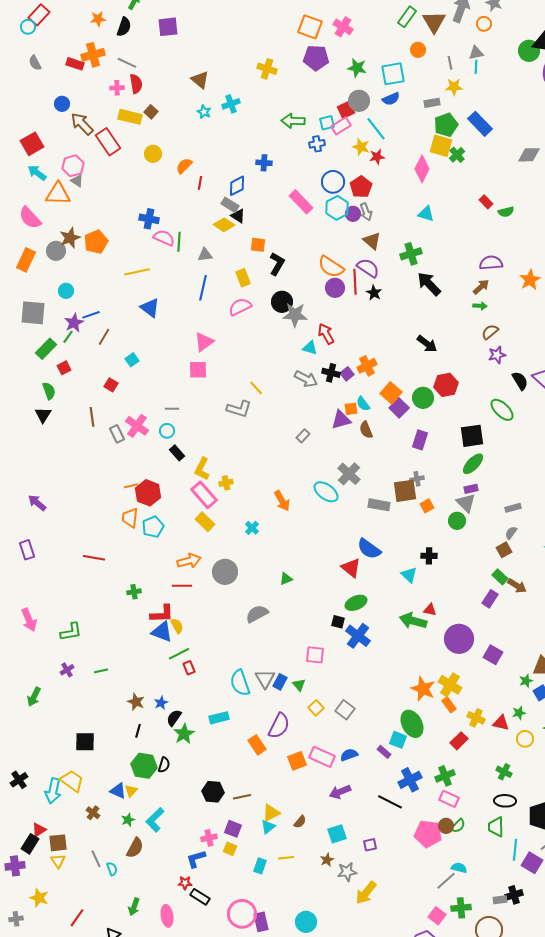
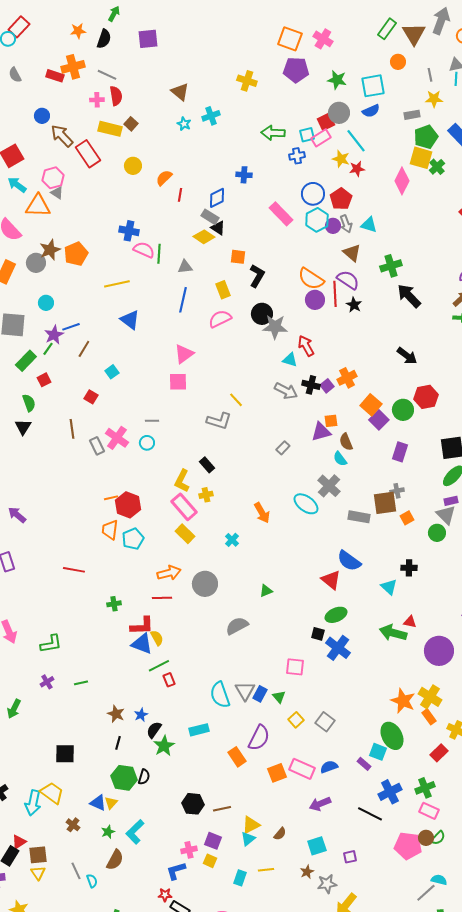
cyan triangle: (426, 214) -> (369, 225), moved
cyan semicircle: (363, 404) -> (340, 459), moved
black rectangle: (177, 453) -> (207, 465), moved

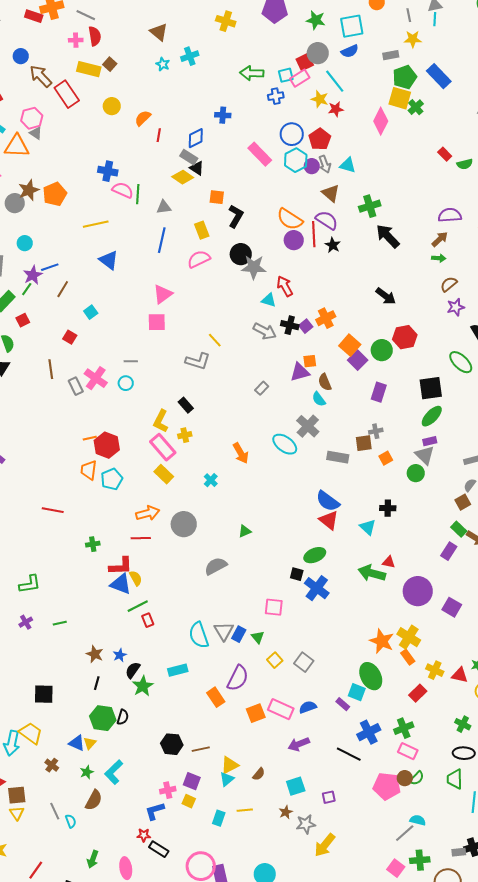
brown square: (385, 503) -> (364, 443), size x0.7
red triangle: (331, 580) -> (329, 520), moved

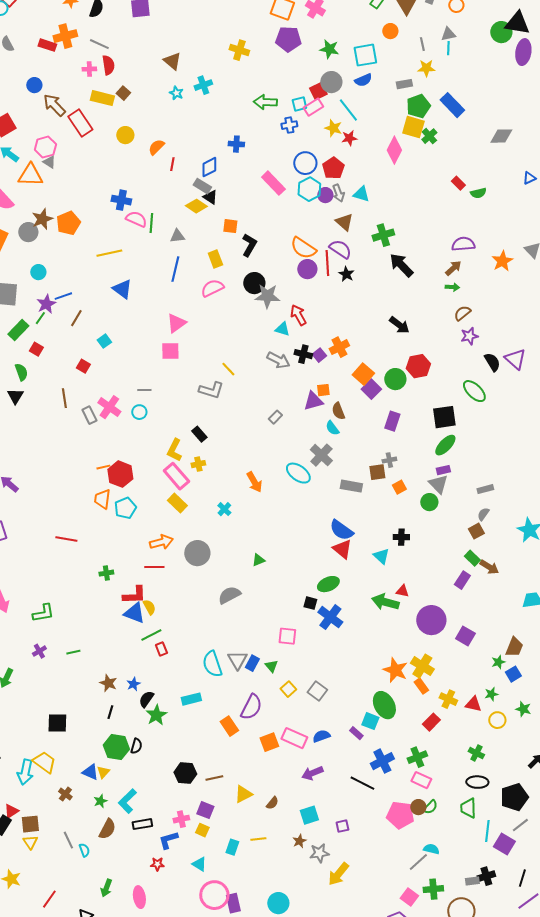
red square: (23, 320) -> (36, 349), turned -32
cyan triangle: (227, 779) -> (199, 864), moved, turned -49
black rectangle: (159, 849) -> (142, 824), moved, turned -42

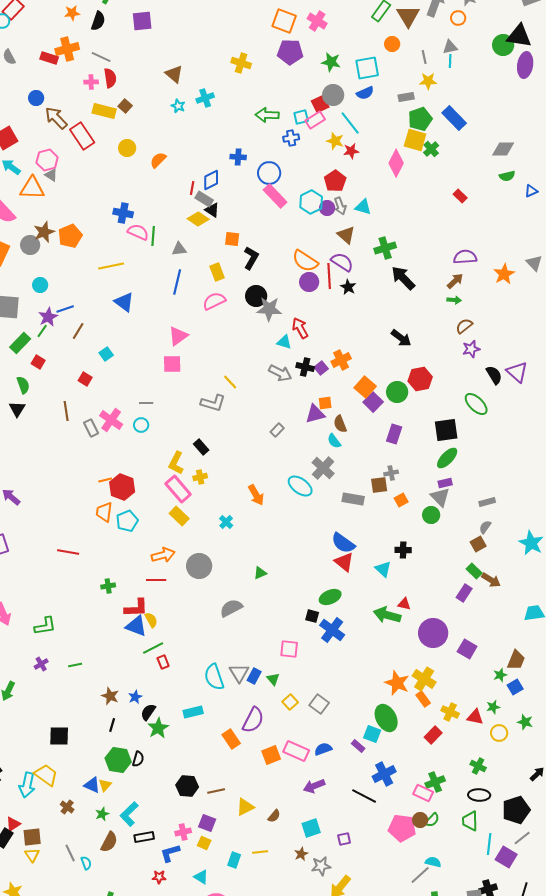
blue circle: (305, 163) -> (269, 173), moved
red line: (172, 164) -> (192, 188), moved
green semicircle: (478, 193) -> (507, 176), moved
green cross: (417, 757) -> (435, 782), moved

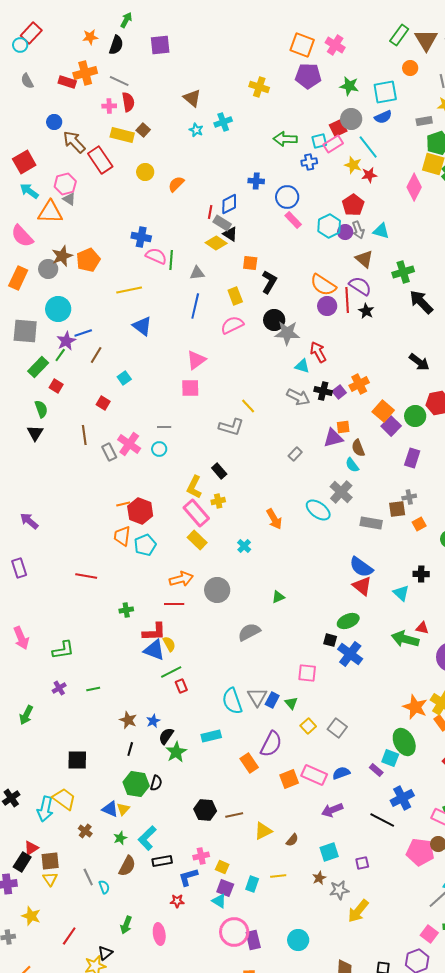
pink rectangle: (275, 196) -> (293, 220), size x0.7
cyan circle: (40, 285) -> (58, 309), size x1.6
purple square: (207, 823) -> (225, 888), moved

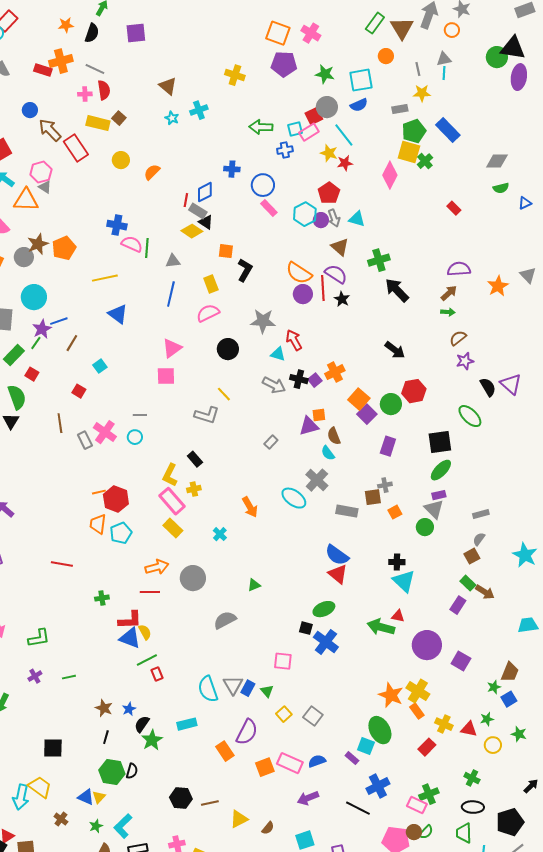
black circle: (274, 320) -> (228, 349), moved
green semicircle: (41, 409) -> (17, 397), size x1.4
cyan triangle: (401, 593) -> (404, 581), moved, size x1.4

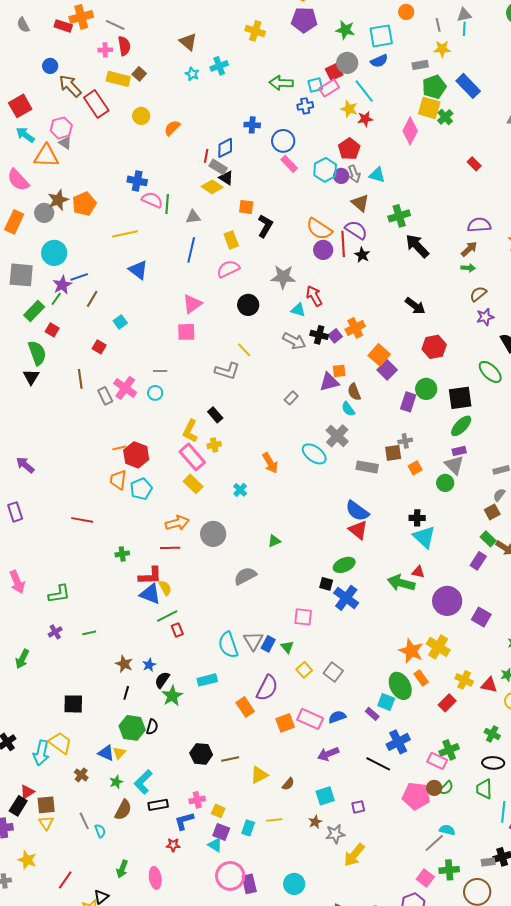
green circle: (391, 404) -> (426, 389), moved
orange rectangle: (417, 711) -> (421, 678), moved

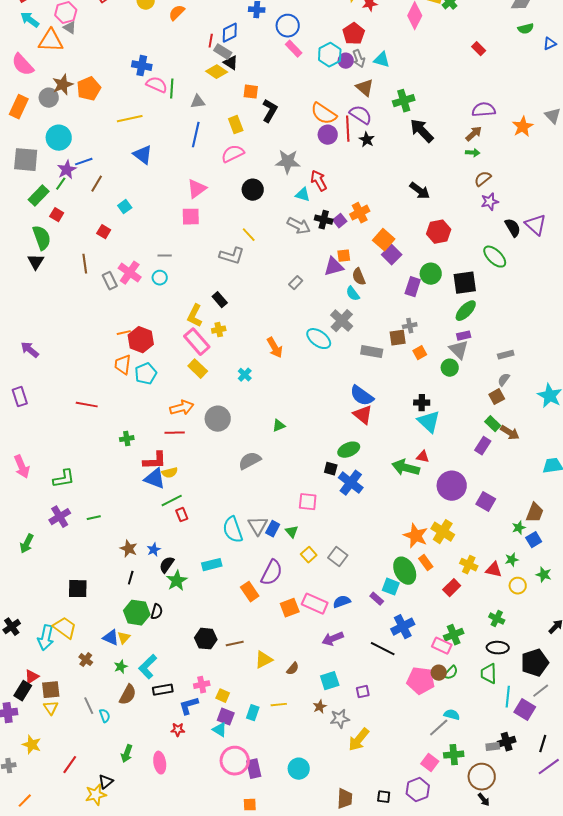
yellow semicircle: (165, 588) -> (170, 473), turned 105
purple cross: (55, 632) -> (60, 517), size x1.5

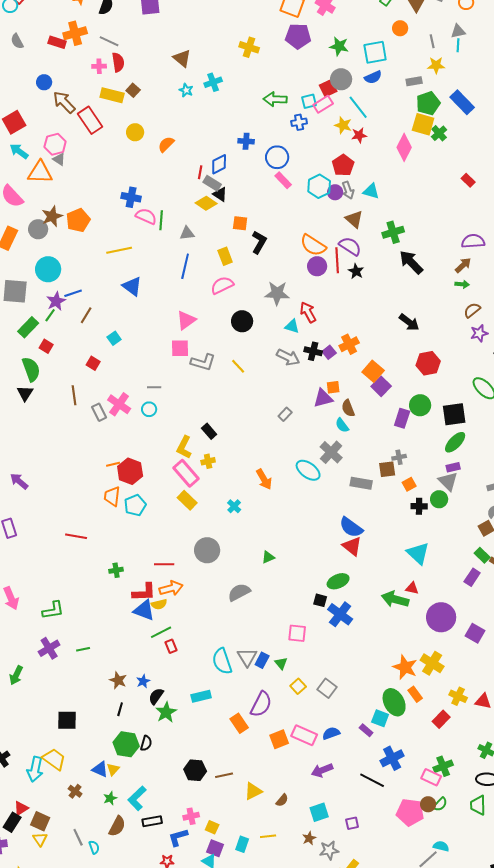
gray L-shape: (232, 256) -> (203, 362), moved
black cross: (422, 403) -> (419, 506), moved
orange arrow: (182, 408) -> (171, 588), moved
brown square: (51, 690) -> (40, 821), turned 30

